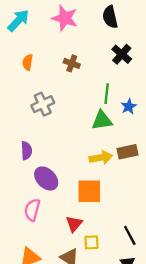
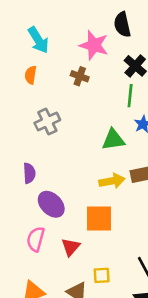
pink star: (65, 18) -> (94, 45), moved
cyan arrow: (18, 20) -> (38, 40), moved, turned 105
green line: (107, 94) -> (130, 96), moved
red triangle: (74, 224) -> (71, 247), moved

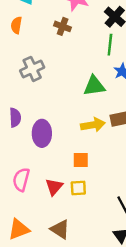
purple ellipse: (51, 204) -> (42, 133), moved, turned 45
orange square: (99, 218) -> (81, 160), size x0.6
yellow square: (102, 275) -> (78, 188), moved

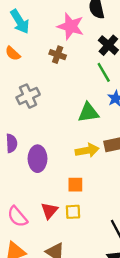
orange semicircle: (16, 25) -> (13, 53), turned -56
green line: (110, 45) -> (104, 72), turned -36
pink semicircle: (21, 180) -> (17, 217), moved, turned -55

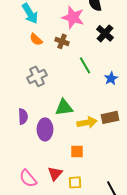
orange semicircle: (13, 53) -> (36, 39), moved
green line: (104, 72) -> (85, 65), moved
green triangle: (88, 113) -> (64, 107), moved
yellow square: (73, 212) -> (75, 182), moved

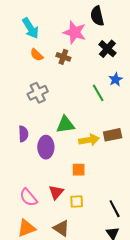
green line: (85, 65) -> (98, 93), moved
blue star: (111, 78) -> (116, 79), moved

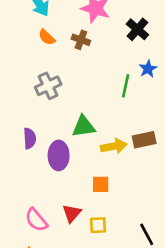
green line: (98, 93) -> (126, 86), turned 42

